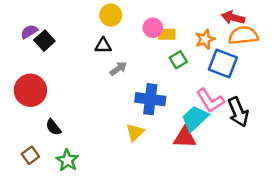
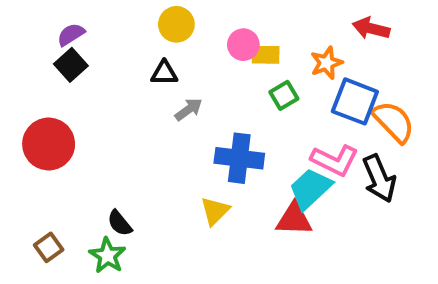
purple semicircle: (29, 32) -> (71, 34), moved
orange semicircle: (243, 35) -> (393, 122), moved, turned 52
pink L-shape: (210, 100) -> (335, 160), turned -32
black semicircle: (53, 127) -> (120, 223), moved

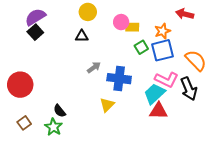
purple semicircle: (71, 34) -> (35, 17), size x1.5
blue square: (355, 101) -> (162, 50), moved, turned -35
gray arrow: (189, 110) -> (94, 67), moved
red circle: (49, 144) -> (20, 85), moved
red triangle: (294, 219) -> (158, 111), moved

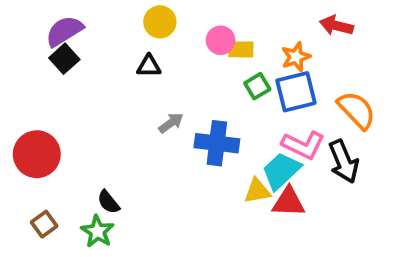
yellow triangle: (107, 105) -> (257, 191), moved, turned 35

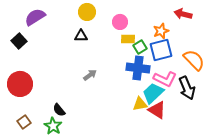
yellow rectangle: (241, 49) -> (128, 39), moved
black square: (64, 59) -> (19, 41), moved
gray arrow: (171, 123) -> (90, 75), moved
blue cross: (217, 143) -> (138, 68), moved
red triangle: (289, 202) -> (157, 110), turned 30

